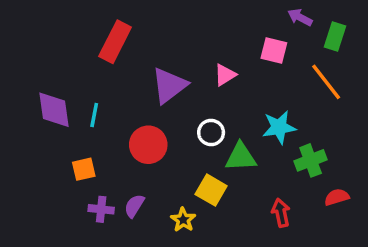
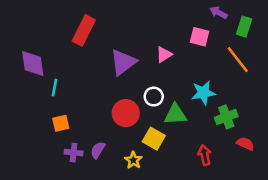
purple diamond: (54, 110) -> (33, 63), moved
cyan line: (94, 115) -> (54, 88), moved
red circle: (148, 145) -> (126, 113), moved
red semicircle: (337, 197) -> (245, 144), turned 42

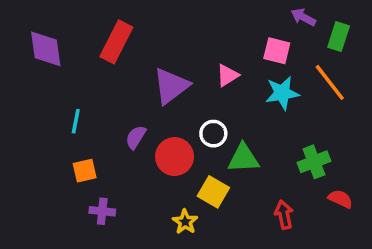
purple diamond: (33, 63) -> (46, 49), moved
cyan star: (203, 93) -> (282, 93), moved
purple semicircle: (98, 150) -> (136, 137), moved

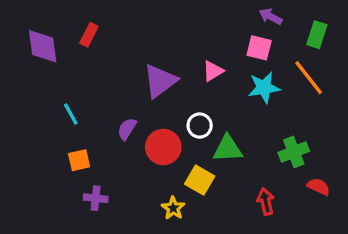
purple arrow: (303, 17) -> (271, 17), moved
red rectangle: (116, 42) -> (89, 35), moved, size x0.6
cyan line: (76, 121) -> (71, 114), turned -40

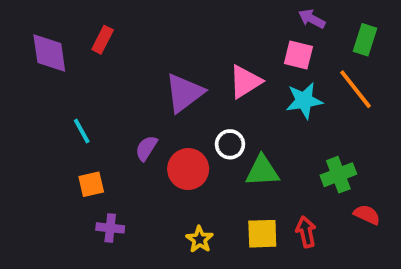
pink triangle: (213, 71) -> (245, 82), size x1.4
yellow square: (200, 180) -> (262, 234), moved, turned -32

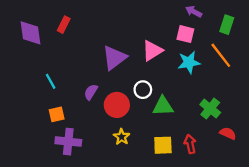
green cross: (338, 175) -> (210, 109), turned -30
purple cross: (110, 228) -> (68, 142), size x1.5
yellow star: (200, 239) -> (122, 137), moved

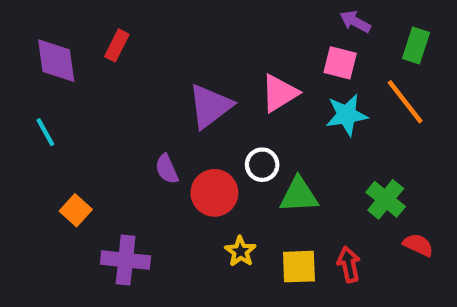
cyan line: (51, 81) -> (45, 132), moved
purple semicircle: (91, 92) -> (167, 169), turned -56
orange square: (57, 114) -> (76, 210), moved, turned -35
yellow star: (122, 137) -> (240, 251), moved

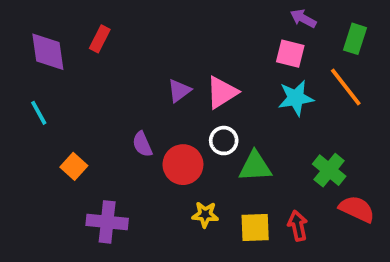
pink triangle: (279, 93) -> (222, 92), moved
purple triangle: (210, 106) -> (179, 91), size x0.6
orange square: (76, 210) -> (74, 166), moved
red semicircle: (418, 245) -> (357, 209), size x1.4
yellow star: (240, 251) -> (205, 215), turned -30

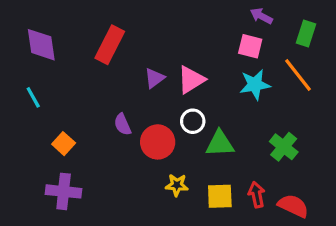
red rectangle: (100, 39) -> (110, 45), moved, size x1.6
red semicircle: (357, 209) -> (293, 206), moved
purple cross: (107, 222) -> (64, 191), moved

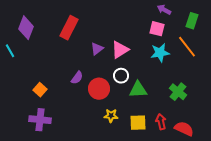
purple diamond: (41, 45) -> (26, 28), turned 30
cyan line: (33, 97) -> (10, 51), moved
purple semicircle: (123, 124) -> (77, 78), turned -120

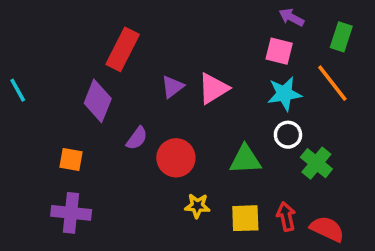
purple diamond: (26, 28) -> (98, 101), moved
white circle: (121, 76) -> (288, 135), moved
orange square: (40, 90) -> (71, 160), turned -32

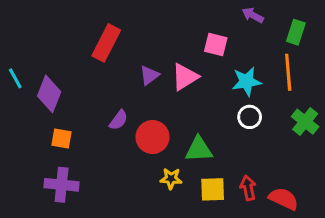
pink square: (279, 51) -> (216, 44), moved
orange line: (332, 83) -> (288, 72), turned 33
purple diamond: (98, 101) -> (49, 94), moved
green triangle: (245, 160) -> (199, 149), moved
green cross: (316, 163) -> (305, 122), moved

